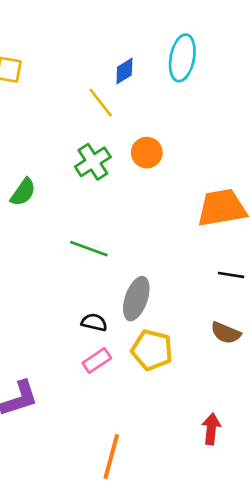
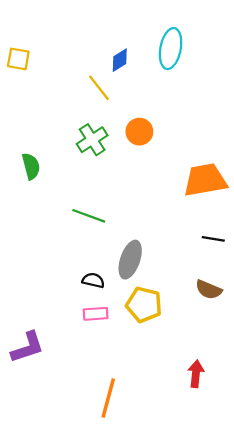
green semicircle: (23, 192) -> (31, 166), turned -50
pink rectangle: (97, 360) -> (96, 314), turned 30

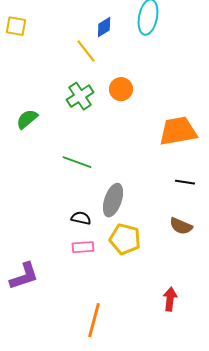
green semicircle: (31, 166) -> (27, 119), turned -115

